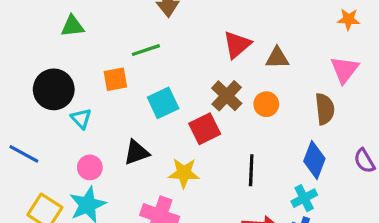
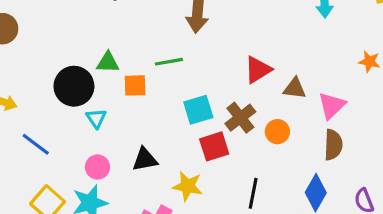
green triangle: (72, 26) -> (108, 62), moved
pink triangle: (345, 70) -> (332, 106), moved
cyan square: (163, 103) -> (198, 110), moved

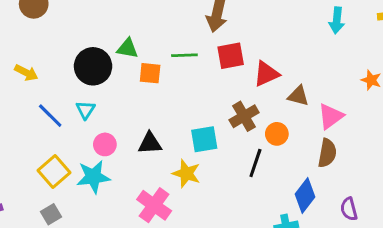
cyan square: (198, 110) -> (204, 139), moved
cyan triangle: (96, 118) -> (86, 110), moved
red square: (214, 146) -> (231, 56), moved
black line: (253, 193) -> (255, 163), moved

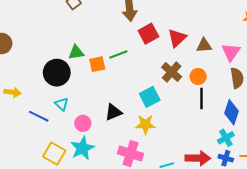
green line: (184, 55) -> (118, 54), moved
black line: (255, 163) -> (202, 99), moved

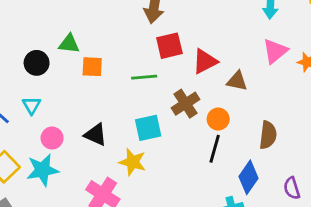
pink triangle: (231, 52) -> (275, 51), moved
green line: (118, 54) -> (144, 77), moved
black circle: (57, 73) -> (37, 63), size x0.7
black triangle: (113, 112) -> (96, 135), turned 30

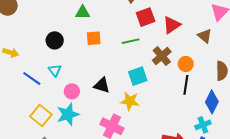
green triangle: (69, 44) -> (83, 12), moved
brown triangle: (237, 81) -> (205, 36), moved, turned 35

